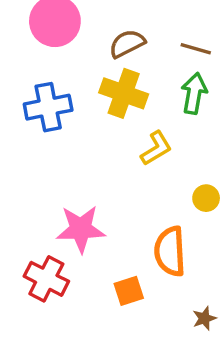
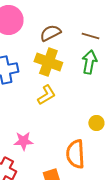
yellow L-shape: (156, 148) -> (46, 95), moved
pink star: (81, 229) -> (23, 141), size x0.7

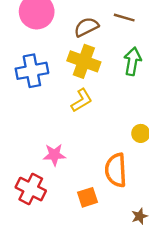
brown line: (90, 36) -> (124, 18), moved

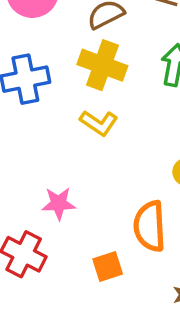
yellow L-shape: (82, 100) -> (99, 123), turned 65

